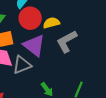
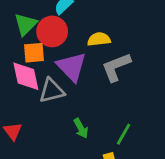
red circle: (30, 18) -> (52, 31), moved

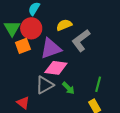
purple triangle: (71, 67) -> (51, 48), turned -50
pink diamond: (26, 76) -> (56, 68), moved, turned -55
gray triangle: (52, 91) -> (45, 85), moved

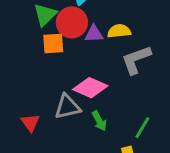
purple triangle: (51, 48) -> (94, 34), moved, size x0.6

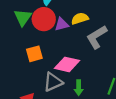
orange square: (53, 44) -> (34, 54), moved
green arrow: (99, 121) -> (79, 88), turned 40

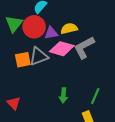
pink diamond: (67, 64) -> (62, 49), moved
gray triangle: (53, 82) -> (39, 56), moved

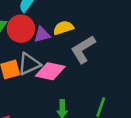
pink diamond: (62, 49) -> (50, 71), moved

